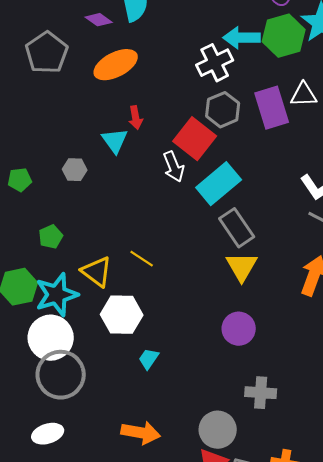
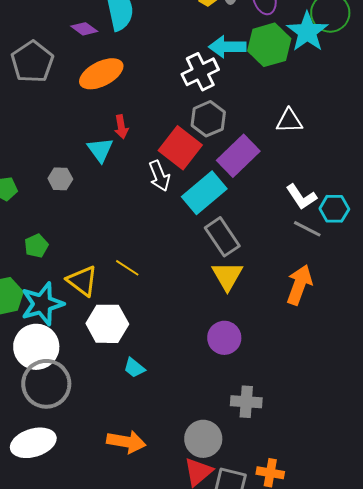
white triangle: (304, 95) -> (289, 121), moved
purple rectangle: (272, 108) -> (238, 156), moved, turned 63
cyan trapezoid: (149, 359) -> (134, 368), turned -85
white ellipse: (48, 434) -> (33, 443), size x1.4

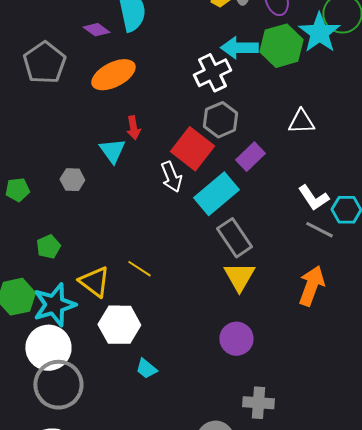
purple rectangle: (238, 156) -> (250, 157), size x0.7

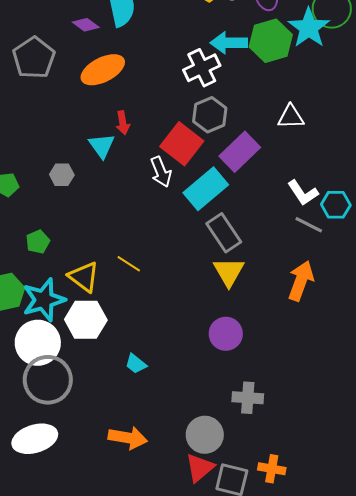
purple rectangle: (250, 157) -> (240, 152), size x1.4
white hexagon: (119, 325) -> (86, 320), moved

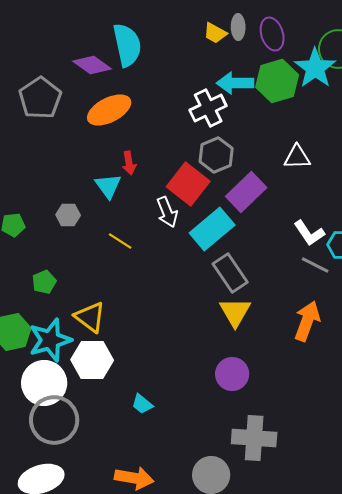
purple diamond: (86, 25) -> (92, 65), size x1.4
yellow line: (129, 264) -> (120, 241), moved
gray cross: (248, 398) -> (254, 438), size x1.4

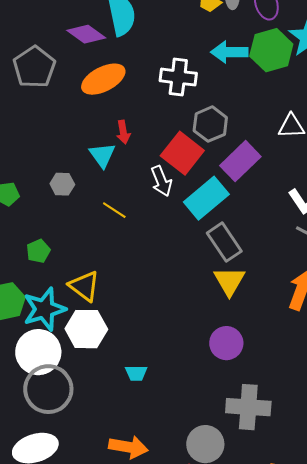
white cross: (208, 108) -> (178, 77), moved, turned 33
cyan trapezoid: (142, 404) -> (136, 373), turned -40

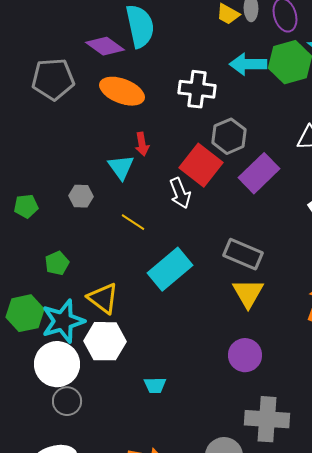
gray pentagon: (34, 67) -> (53, 79), turned 30
orange ellipse: (103, 79) -> (122, 91), turned 48
cyan rectangle: (206, 198) -> (170, 269), moved
gray rectangle: (224, 242) -> (243, 254), turned -33
gray circle: (48, 389) -> (67, 401), size x0.6

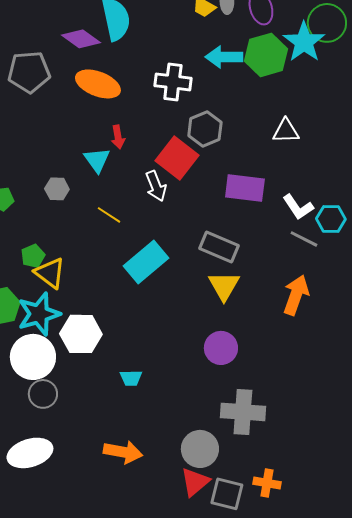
purple rectangle: (259, 173) -> (245, 188), moved, turned 51
yellow triangle: (103, 298) -> (50, 273), moved

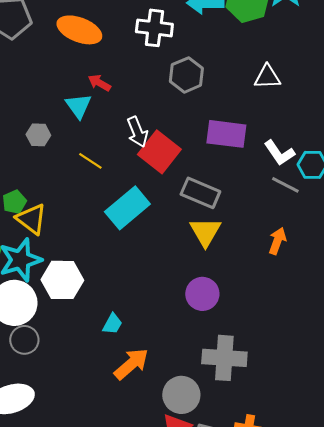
red arrow: (118, 137) -> (99, 83), turned 130
red square: (177, 158) -> (159, 152), moved
orange arrow: (296, 295) -> (277, 241), size x0.7
cyan trapezoid: (131, 378) -> (112, 324), turned -60
orange arrow: (123, 452) -> (131, 364), moved, turned -51

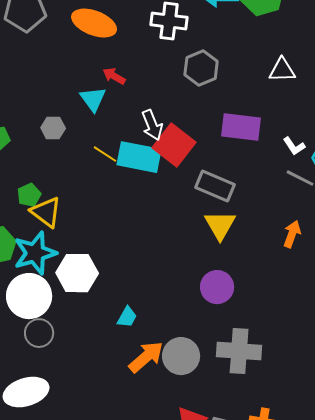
white L-shape: (279, 153) -> (294, 146), size x0.7
cyan rectangle: (127, 208) -> (139, 157), moved, turned 51
gray circle: (181, 395) -> (181, 356), moved

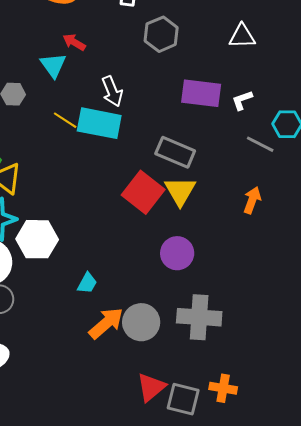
red square: (174, 145) -> (143, 192), moved
white L-shape: (294, 146) -> (242, 100), moved, turned 105

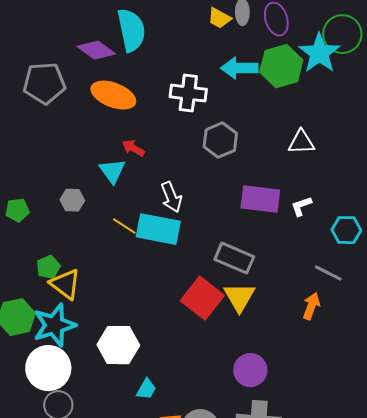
gray line: (260, 144) -> (328, 273), moved
white hexagon: (37, 239) -> (118, 345), moved
purple circle: (177, 253) -> (250, 370), moved

